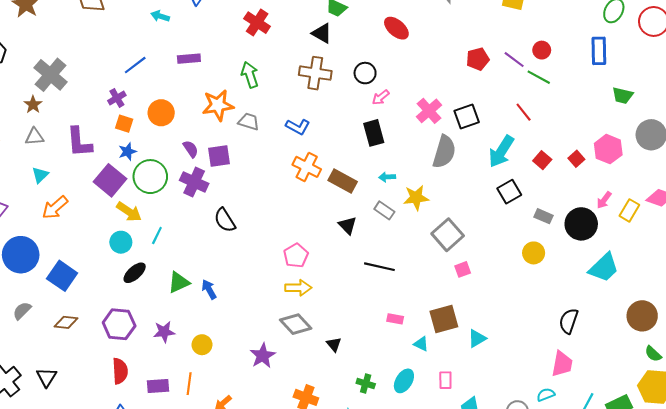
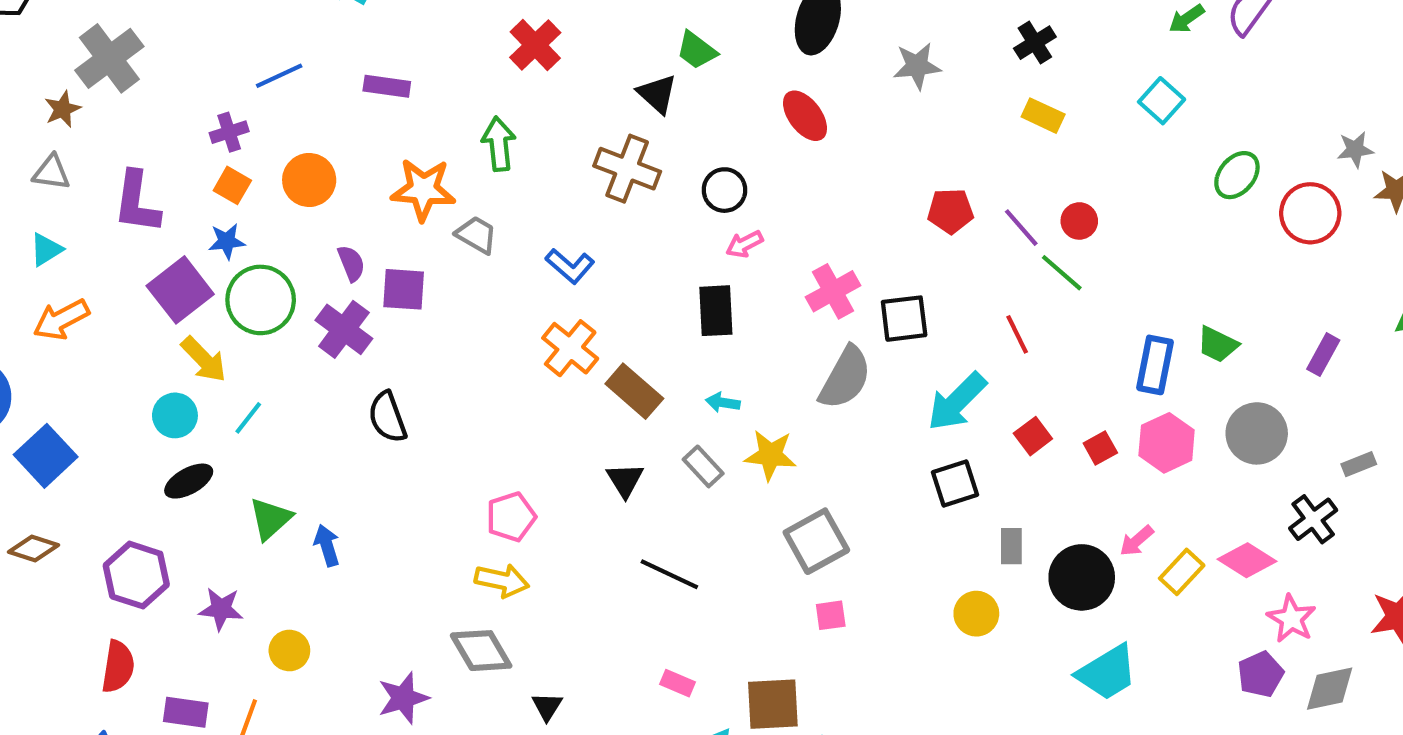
blue rectangle: (599, 51) -> (1155, 365), moved
gray rectangle: (543, 216) -> (1011, 546), turned 54
green triangle: (179, 282) -> (271, 519), turned -30

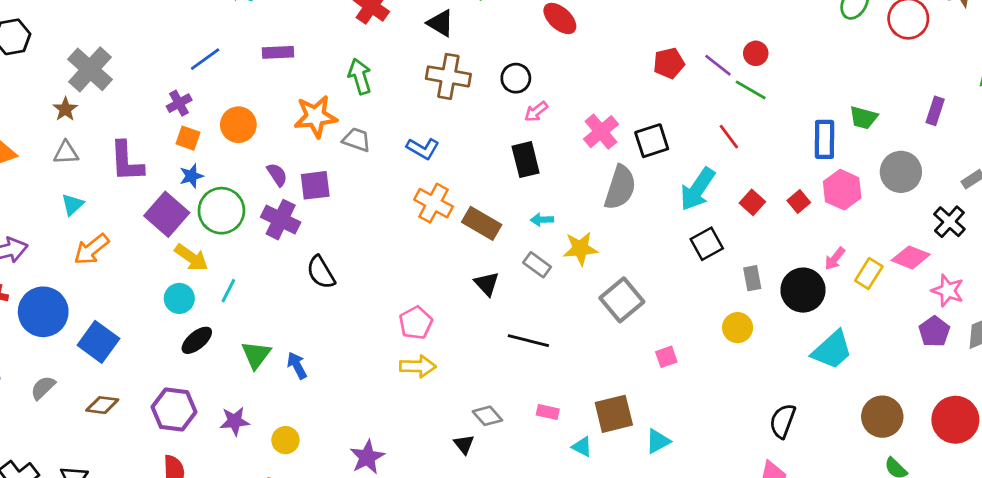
black triangle: (657, 94) -> (441, 23), moved
pink square: (831, 615) -> (666, 357), moved
gray diamond: (481, 651) -> (487, 416), moved, size x0.7

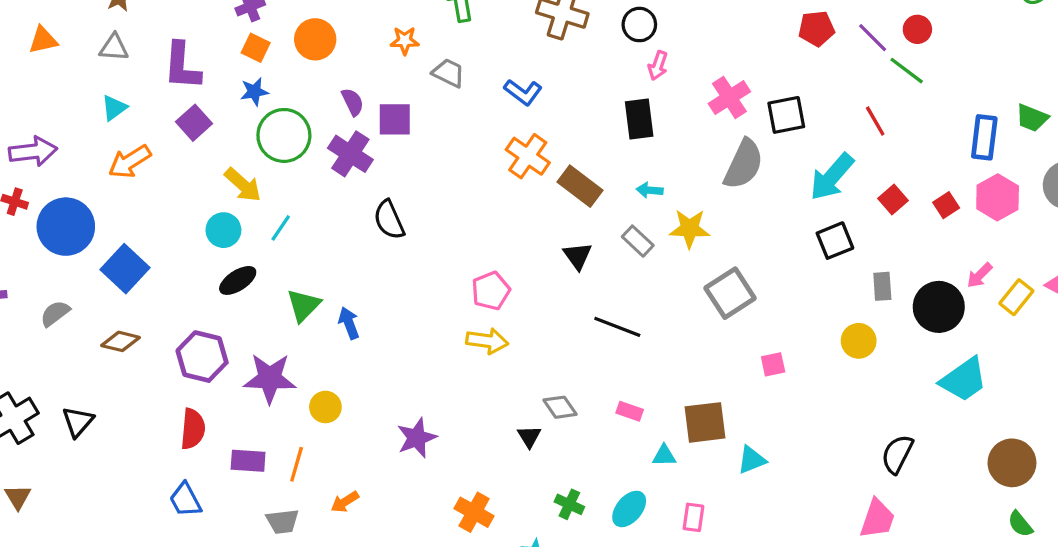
pink arrow: (536, 112) -> (658, 66), turned -40
orange star: (316, 116) -> (405, 41), size x0.6
purple square: (167, 214) -> (194, 123), moved, size x0.7
purple star: (235, 421) -> (270, 378), size x1.5
cyan triangle: (582, 447) -> (664, 456), turned -35

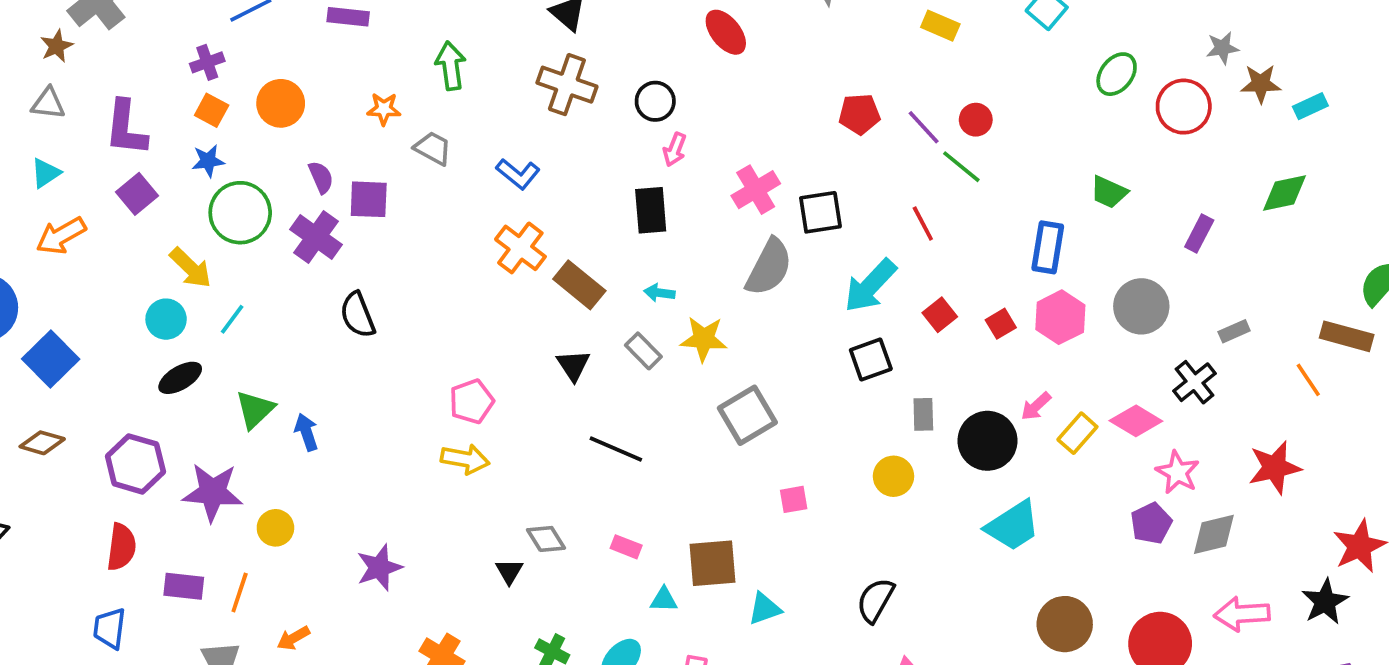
green trapezoid: (1032, 118) -> (1109, 192), moved
black semicircle: (897, 454) -> (875, 600), moved
blue trapezoid: (185, 500) -> (110, 628), turned 33

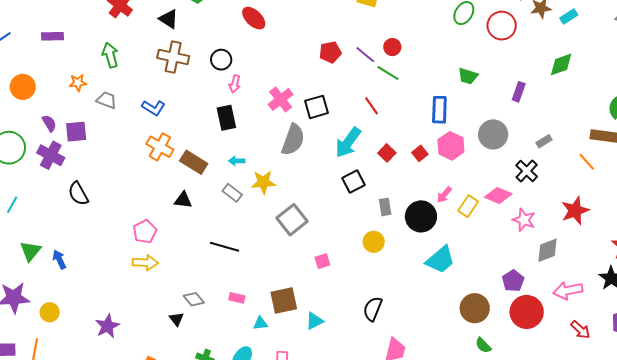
black triangle: (573, 365) -> (183, 200), moved, turned -42
purple pentagon: (1151, 523) -> (513, 281), moved

